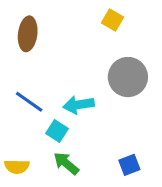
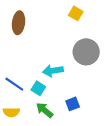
blue line: (29, 102) -> (14, 84), moved
blue square: (129, 165) -> (73, 104), moved

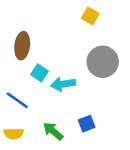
brown ellipse: (19, 23) -> (22, 46), moved
cyan square: (38, 88) -> (40, 73), moved

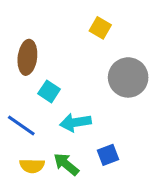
yellow square: (90, 16) -> (100, 28), moved
cyan arrow: (63, 84) -> (75, 122), moved
yellow semicircle: (13, 134) -> (32, 166), moved

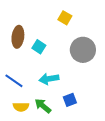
cyan square: (49, 91) -> (39, 47), moved

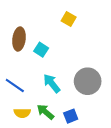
gray circle: (83, 50) -> (88, 81), moved
cyan arrow: (49, 79) -> (52, 83), turned 60
blue square: (70, 100) -> (71, 116), moved

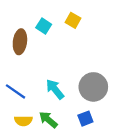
cyan square: (41, 50) -> (44, 26), moved
blue square: (71, 116) -> (85, 119), moved

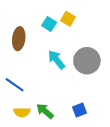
cyan square: (44, 26) -> (49, 24), moved
gray circle: (93, 87) -> (87, 61), moved
cyan arrow: (55, 89) -> (56, 60), moved

